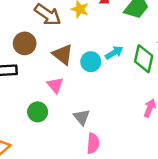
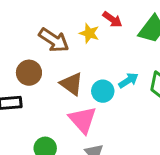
pink triangle: (55, 85) -> (83, 120), moved, size x1.5

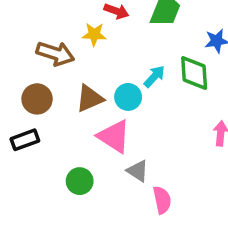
brown triangle: (71, 84) -> (90, 98), turned -45

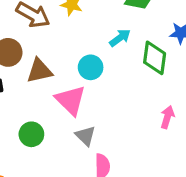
cyan arrow: (154, 77) -> (120, 38), moved
brown triangle: (90, 98) -> (39, 71), moved

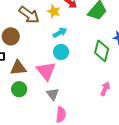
cyan arrow: (120, 38) -> (60, 33), moved
brown triangle: (39, 71) -> (18, 68), moved

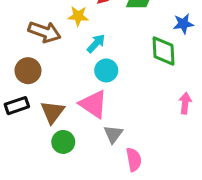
brown triangle: (18, 68) -> (53, 112), turned -30
gray triangle: (53, 94) -> (113, 134), turned 32

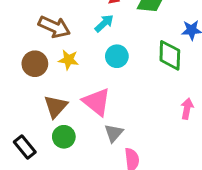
yellow star: (78, 16) -> (68, 60), moved
cyan arrow: (96, 43) -> (104, 23), moved
cyan circle: (106, 70) -> (117, 56), moved
black rectangle: (17, 106) -> (25, 147), moved, turned 65

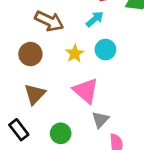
yellow star: (68, 60) -> (75, 54), moved, turned 30
brown triangle: (56, 106) -> (35, 94), moved
green circle: (64, 137) -> (61, 133), moved

